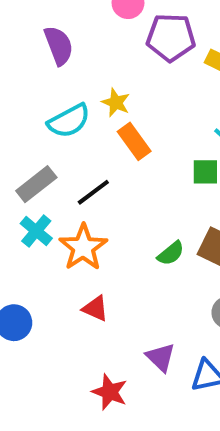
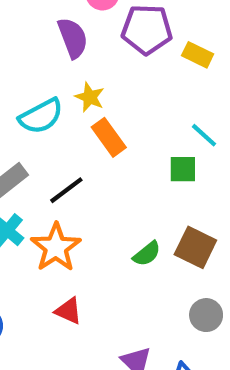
purple semicircle: (59, 45) -> (73, 38), moved

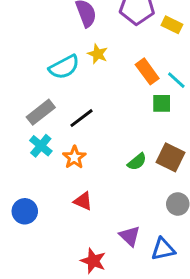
orange rectangle: (109, 137) -> (147, 71), moved
orange star: (56, 247) -> (74, 157), size x0.7

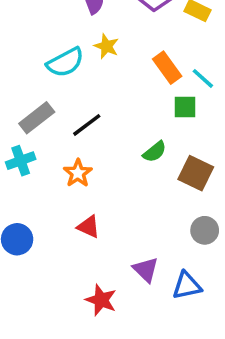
cyan cross: (41, 146) -> (21, 161), moved, turned 30
green semicircle: (137, 162) -> (155, 152), moved

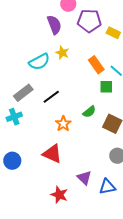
orange star: (78, 173) -> (63, 124), moved
red triangle: (89, 227) -> (52, 154), size x1.5

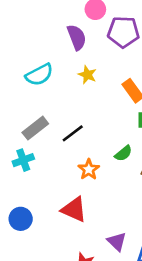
cyan semicircle: (39, 62) -> (39, 75), moved

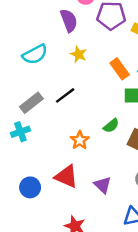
black line: (73, 133) -> (65, 95), moved
blue circle: (21, 219) -> (30, 187), moved
purple triangle: (117, 242) -> (103, 185), moved

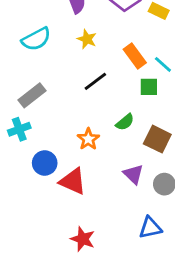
black line: (65, 95) -> (95, 81), moved
purple triangle: (103, 185) -> (133, 174), moved
blue circle: (30, 187) -> (45, 163), moved

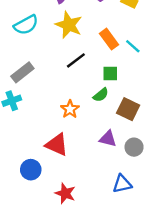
yellow star: (87, 39) -> (69, 25), size x1.6
green square: (149, 87) -> (110, 74), moved
blue circle: (45, 163) -> (31, 170), moved
purple triangle: (133, 174) -> (108, 139), turned -30

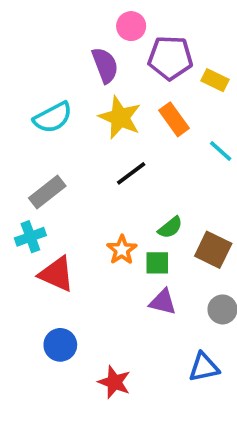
orange rectangle: (109, 39) -> (174, 119), moved
green square: (110, 74) -> (157, 263), moved
purple triangle: (108, 139) -> (163, 302), moved
red triangle: (57, 145) -> (57, 274), moved

